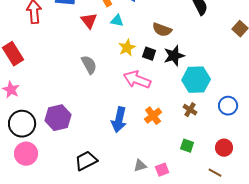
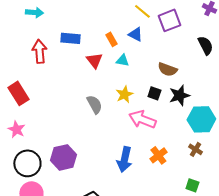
yellow star: (127, 48) -> (124, 94), moved

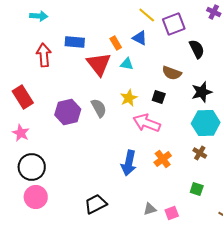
black semicircle: (205, 45) -> (197, 49), moved
red triangle: (94, 60) -> (99, 64), size x1.5
black star: (179, 95) -> (202, 92), moved
purple hexagon: (63, 157) -> (68, 112), moved

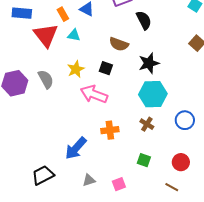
orange cross: (163, 159) -> (110, 130), turned 30
blue arrow: (129, 163) -> (76, 148), moved, turned 30
gray triangle: (150, 209) -> (89, 180), moved

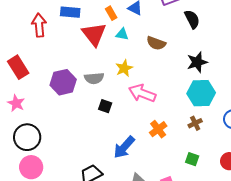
brown semicircle: (119, 44) -> (156, 43), moved
black square: (106, 68) -> (105, 106), moved
gray semicircle: (46, 79) -> (94, 78), turned 114
brown cross: (147, 124) -> (195, 123), turned 32
orange cross: (110, 130) -> (158, 129), turned -30

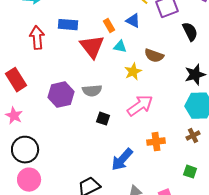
yellow star: (124, 68) -> (133, 72), moved
pink arrow: (142, 93) -> (140, 106), turned 124
orange cross: (158, 129) -> (156, 142), turned 30

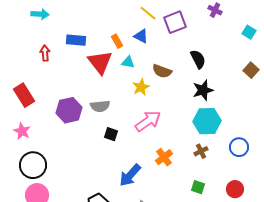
black semicircle: (190, 32) -> (198, 59), moved
red arrow: (37, 38) -> (45, 53), size x0.7
orange cross: (156, 142) -> (164, 157), turned -30

